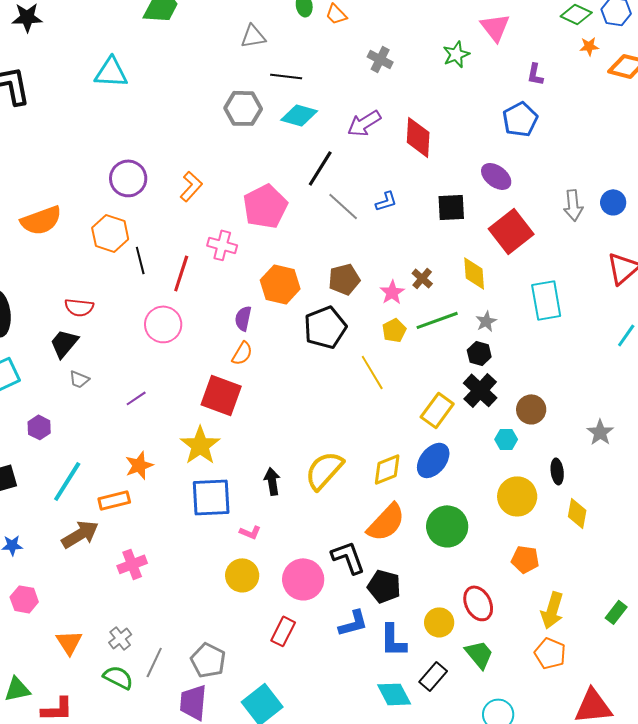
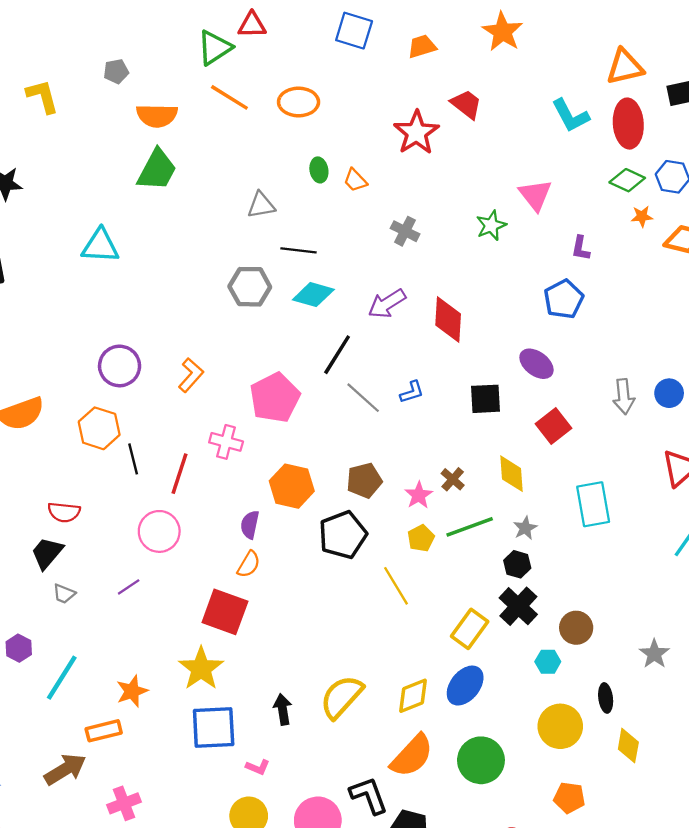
red square: (511, 231) -> (553, 426), size x0.7
purple line: (136, 398) -> (129, 587), moved
cyan line: (67, 481) -> (62, 678), moved

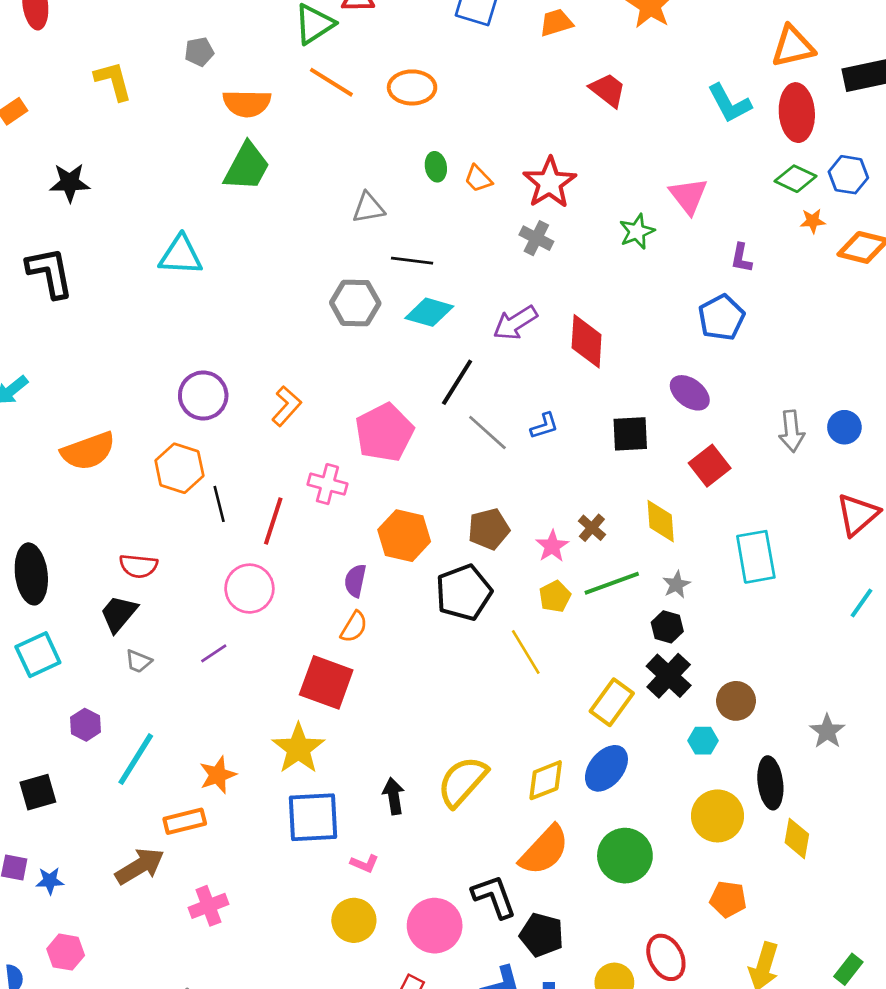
red star: (416, 133) -> (550, 183), moved
black ellipse: (606, 698) -> (770, 783), size x1.5

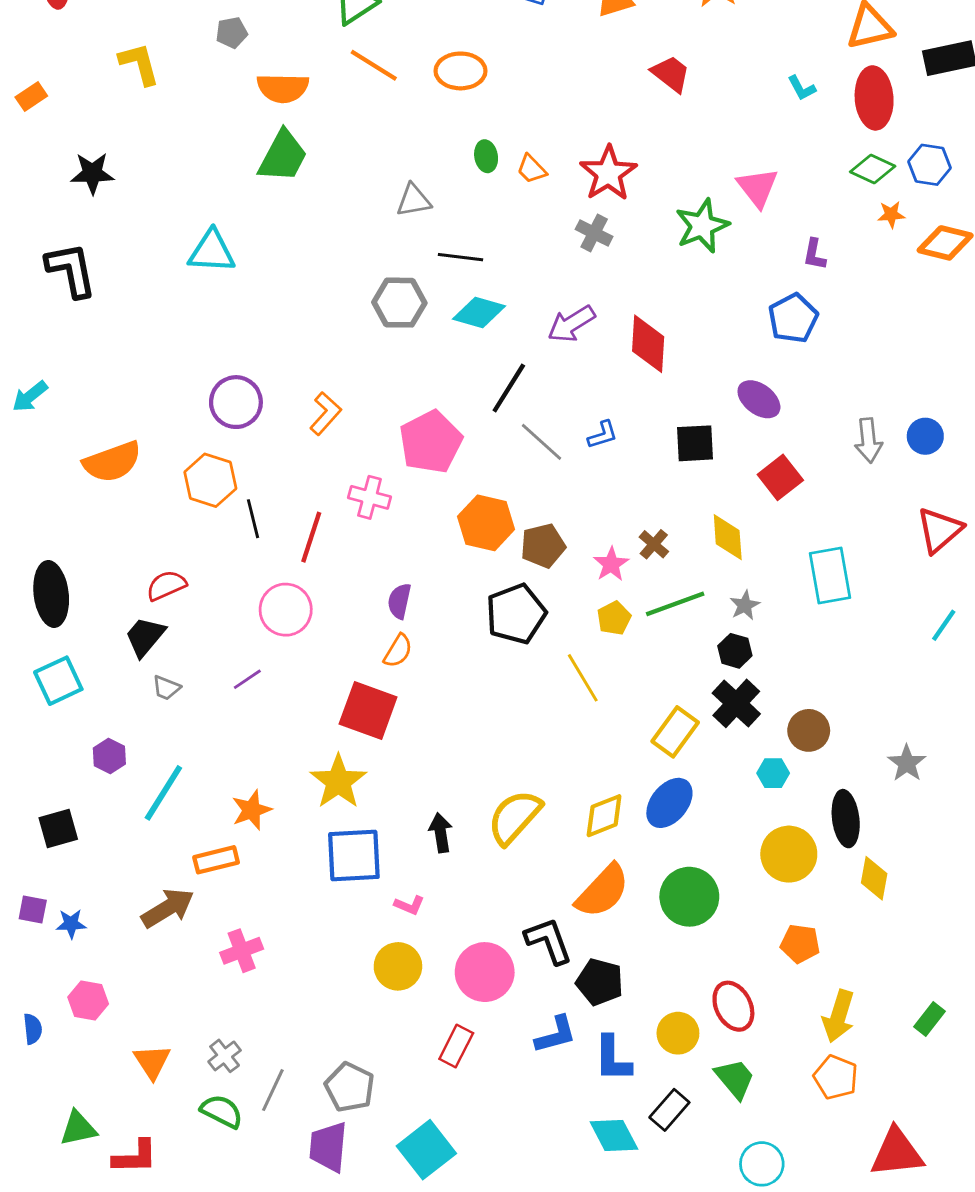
cyan L-shape: (729, 103) -> (802, 88), size x0.6
green star: (637, 232) -> (702, 226), size x1.4
orange hexagon: (404, 536) -> (486, 523), moved
red semicircle: (138, 566) -> (166, 585), turned 150

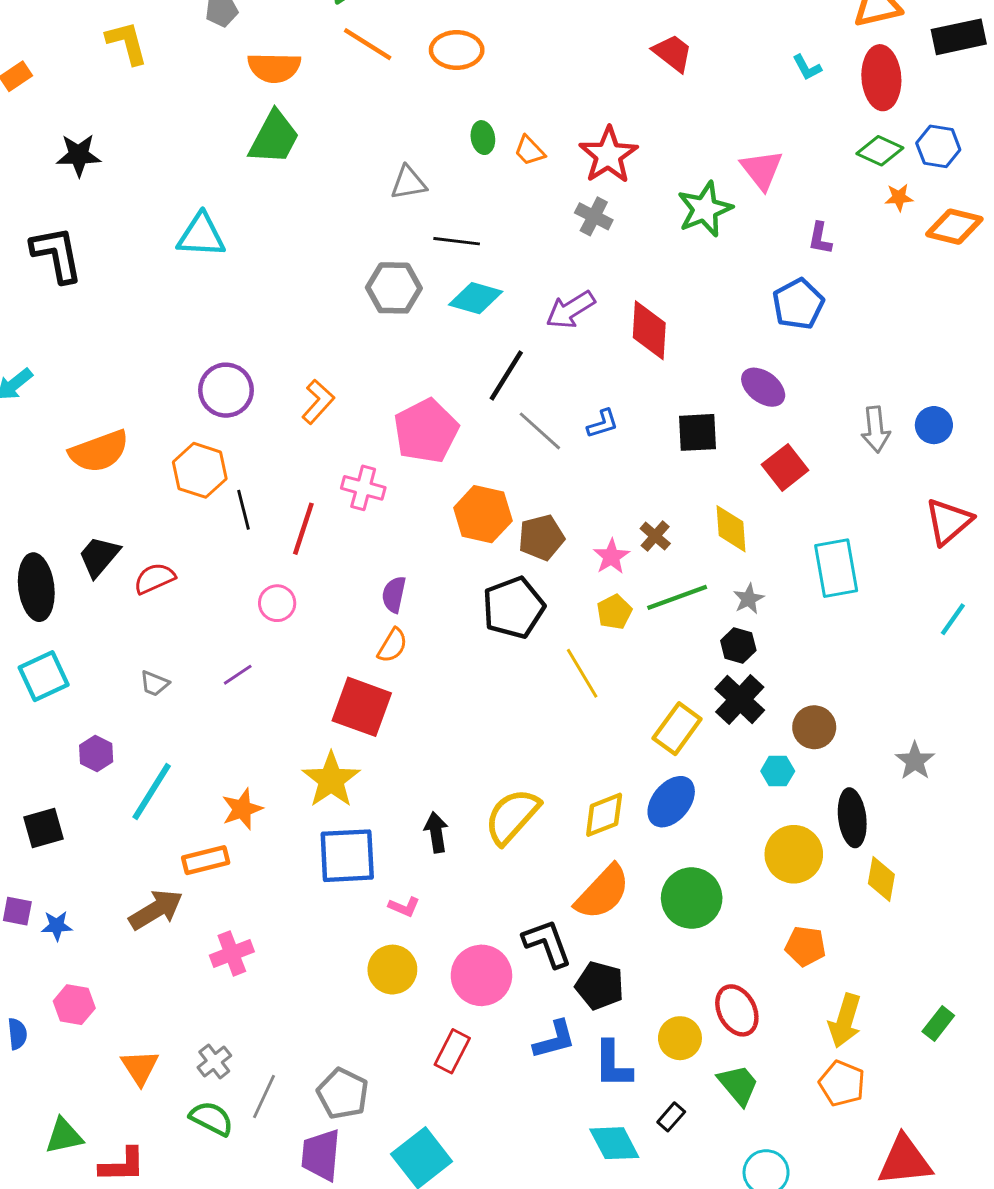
pink circle: (286, 610) -> (277, 603), size x0.7
black trapezoid: (145, 637) -> (99, 556), moved
black rectangle: (669, 1110) -> (671, 1117), size x0.7

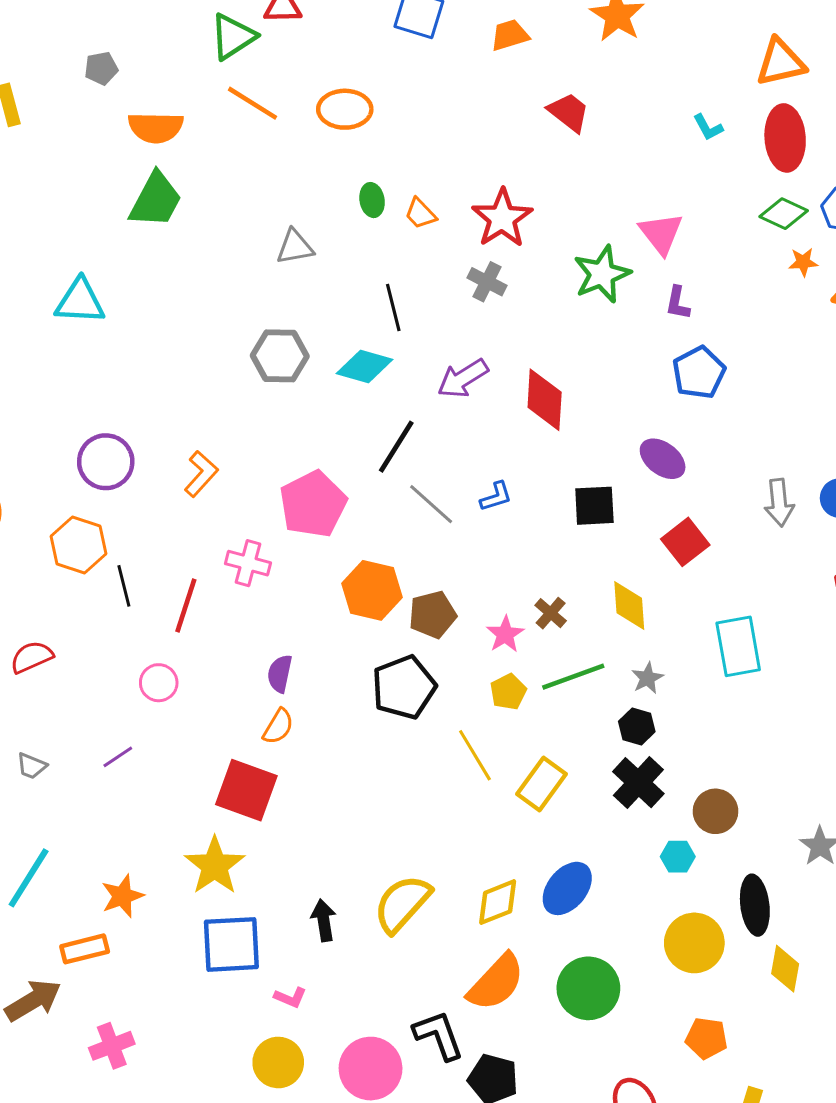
purple L-shape: (820, 238) -> (678, 303), moved
black line: (457, 241) -> (393, 307), moved, turned 69
yellow rectangle: (677, 729) -> (541, 784), moved

